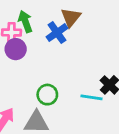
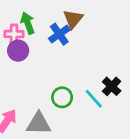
green circle: (47, 95) -> (62, 97), moved
cyan line: (91, 97) -> (94, 99), turned 40

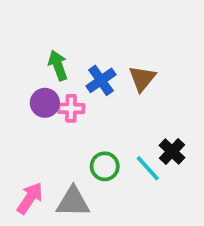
brown triangle: (73, 19) -> (142, 79), moved
pink cross: (14, 34) -> (71, 108), moved

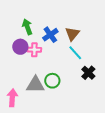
cyan line: (148, 168) -> (75, 53), moved
pink arrow: (30, 198) -> (12, 98), turned -30
gray triangle: (73, 202) -> (35, 85), moved

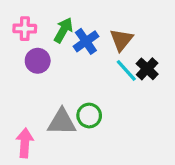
green arrow: (27, 27) -> (63, 30), moved, turned 49
pink cross: (34, 50) -> (25, 29), moved
black cross: (88, 73) -> (147, 69), moved

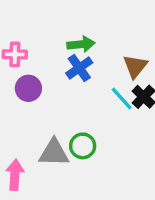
green arrow: (63, 30) -> (81, 44), moved, turned 55
brown triangle: (121, 40) -> (135, 66), moved

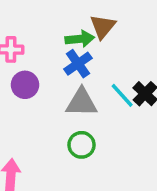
brown triangle: (135, 66) -> (103, 27), moved
gray triangle: (54, 153) -> (82, 102), moved

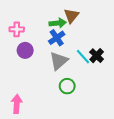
gray triangle: (82, 102) -> (59, 61), turned -42
green circle: (82, 145) -> (67, 86), moved

